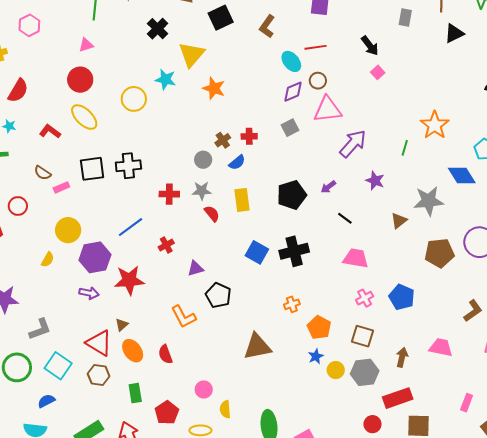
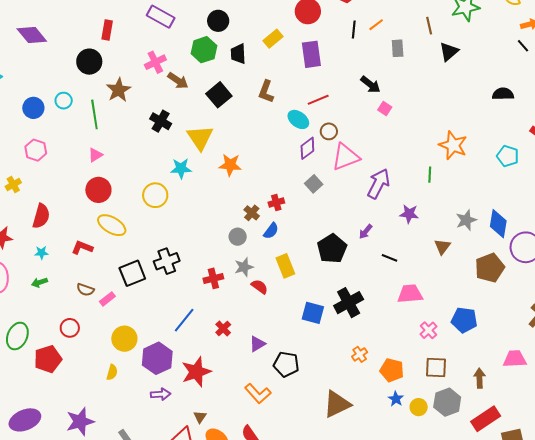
blue diamond: (462, 176) -> (498, 224), moved, turned 56
gray star: (429, 201) -> (466, 220), size x0.7

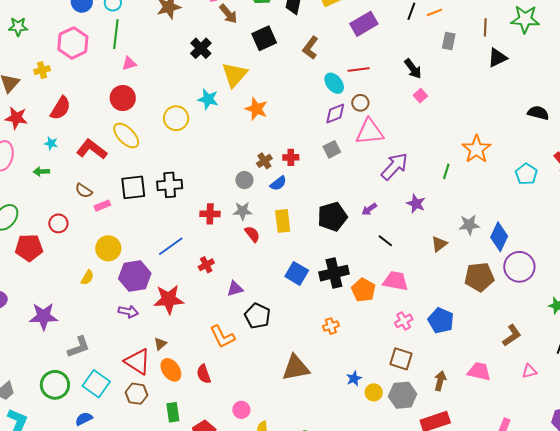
purple rectangle: (311, 54) -> (364, 24), turned 52
green line: (94, 114) -> (116, 34), moved
pink hexagon: (36, 150) -> (73, 43), size x1.4
red L-shape: (82, 248) -> (92, 149), size x1.4
orange pentagon: (392, 370) -> (363, 290), moved

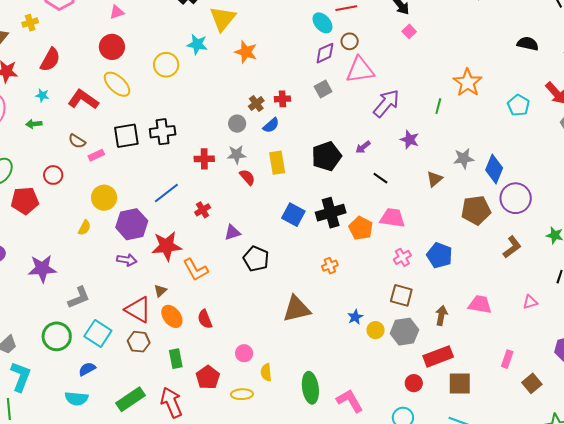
brown L-shape: (512, 335) -> (512, 247), moved
orange L-shape: (222, 337) -> (195, 270), moved

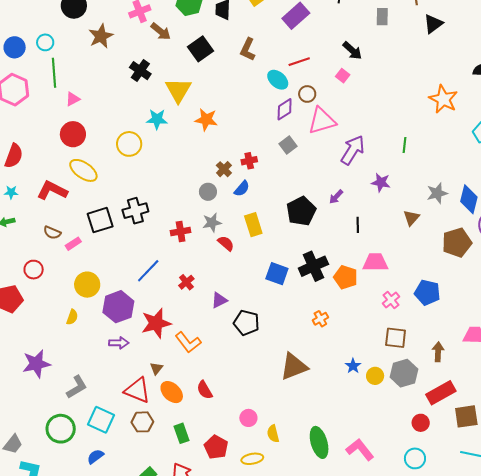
pink square: (409, 31) -> (343, 76), moved
orange star: (468, 83) -> (443, 99), moved
black line: (380, 178) -> (358, 225), turned 63

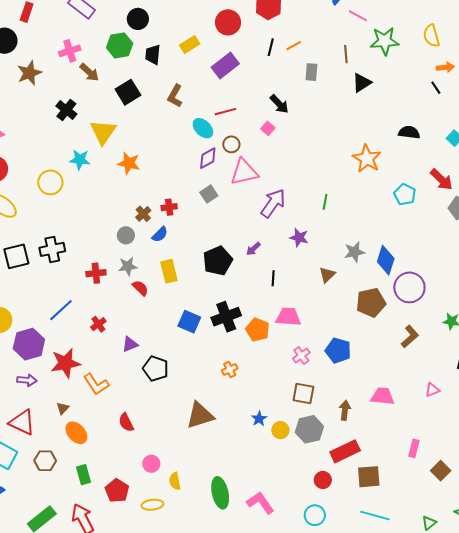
red triangle: (137, 390) -> (22, 422), moved
red semicircle: (205, 390) -> (126, 422), moved

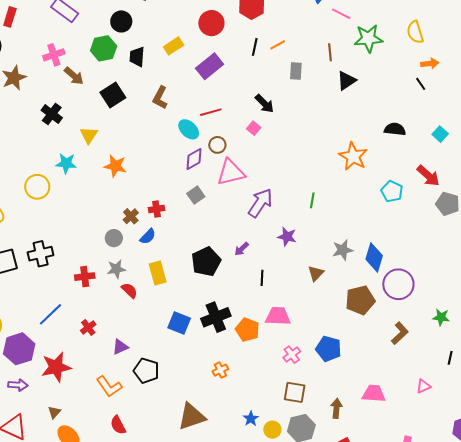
yellow triangle: (103, 132) -> (89, 135), size x0.7
orange L-shape: (96, 384) -> (109, 387), moved

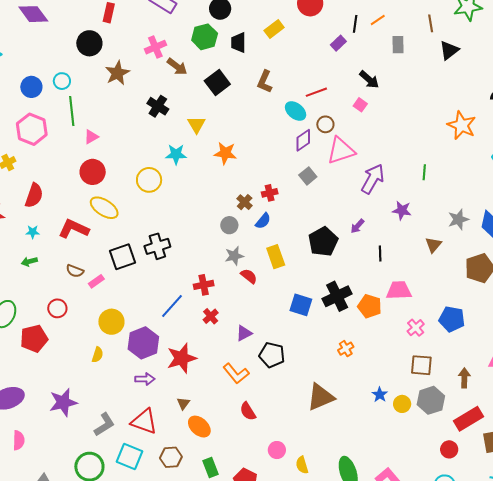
purple rectangle: (210, 66) -> (338, 43), moved, size x0.6
red cross: (85, 277) -> (204, 285), moved

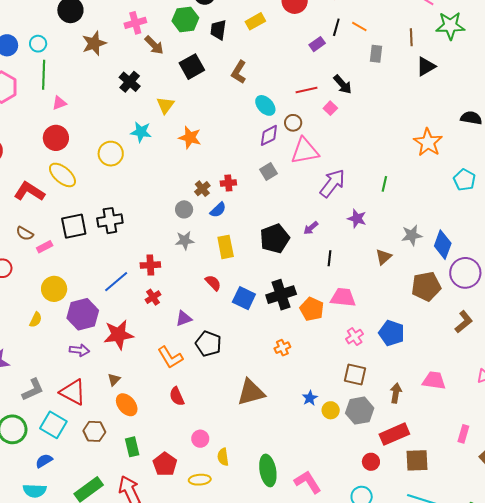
orange line: (378, 20) -> (359, 27), turned 56
red line: (316, 92) -> (307, 90), moved
red semicircle: (249, 276) -> (213, 283), moved

